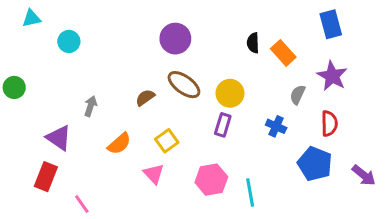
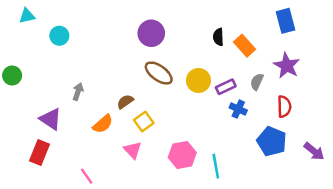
brown semicircle: (145, 98) -> (125, 102), moved
purple rectangle: (223, 125) -> (226, 87), moved, turned 48
pink line: (82, 204) -> (87, 176), moved

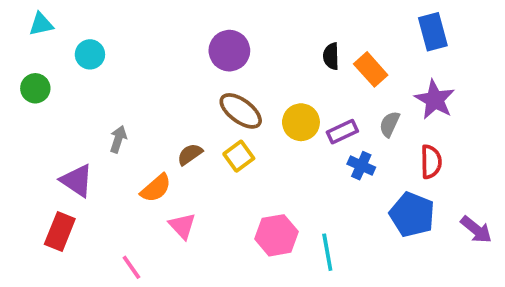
green circle: (12, 75) -> (35, 88), moved
yellow square: (144, 121) -> (239, 156), moved
pink triangle: (133, 150) -> (182, 226), moved

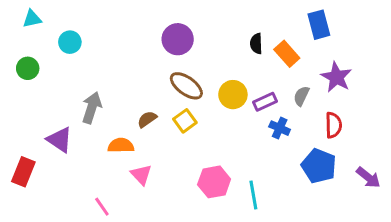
blue rectangle: (433, 32) -> (319, 25), moved
gray arrow: (118, 139) -> (92, 108), size x1.5
orange semicircle: (156, 188) -> (121, 146), turned -140
red rectangle: (60, 231) -> (23, 172), moved

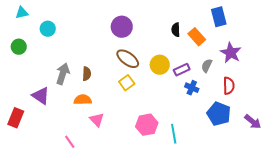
brown semicircle: (147, 119) -> (87, 74), moved, turned 128

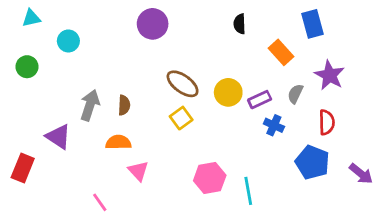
purple circle: (122, 27) -> (153, 24), moved
black semicircle: (176, 30) -> (240, 24), moved

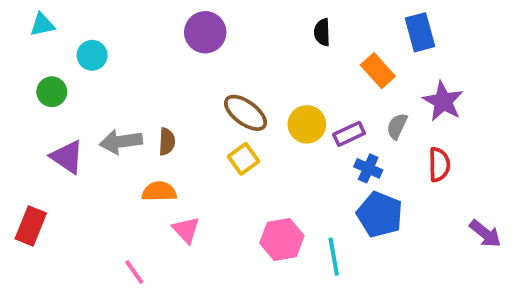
green circle: (27, 67) -> (52, 92), moved
gray arrow: (90, 105) -> (121, 142), turned -116
purple triangle: (58, 137) -> (67, 157), moved
blue pentagon: (312, 162) -> (380, 214), moved

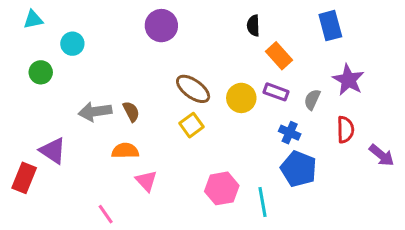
orange rectangle: (378, 71) -> (279, 56), moved
purple rectangle: (349, 134) -> (276, 92), moved, turned 45
brown semicircle: (167, 142) -> (131, 112), turned -30
purple triangle: (67, 157) -> (53, 151), moved
purple arrow: (485, 234) -> (382, 155), moved

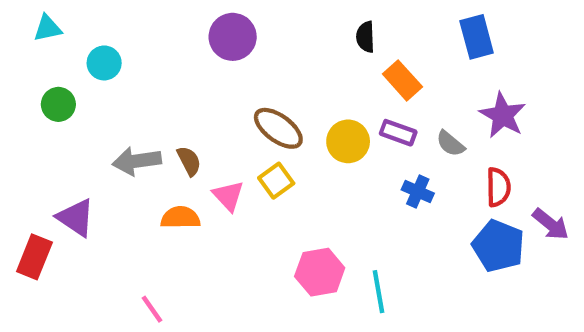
gray semicircle: (312, 99) -> (450, 144), turned -75
blue pentagon: (299, 169) -> (498, 246), moved
pink triangle: (146, 181) -> (228, 196), moved

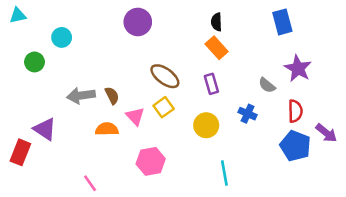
cyan triangle: (47, 28) -> (18, 15), moved
orange rectangle: (402, 80) -> (217, 48), moved
purple rectangle: (398, 133) -> (211, 84), moved, turned 54
yellow circle: (348, 141) -> (206, 125), moved
pink hexagon: (320, 272) -> (151, 161), moved

